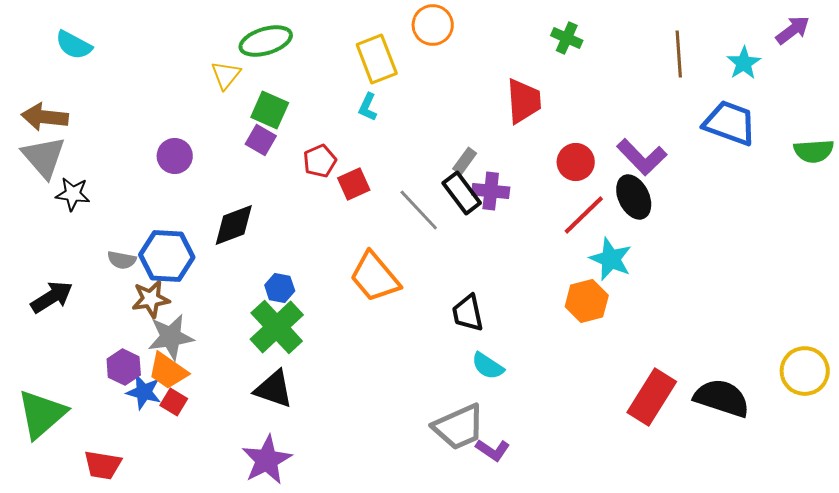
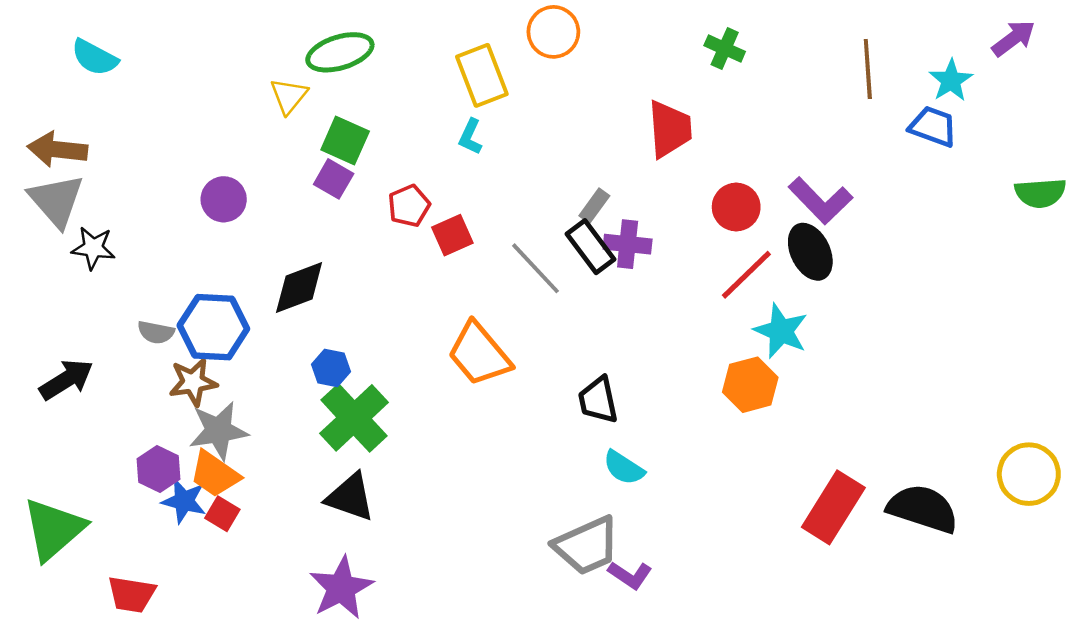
blue trapezoid: (730, 123) -> (933, 126), moved, size x0.7
blue hexagon: (280, 288) -> (331, 368), moved

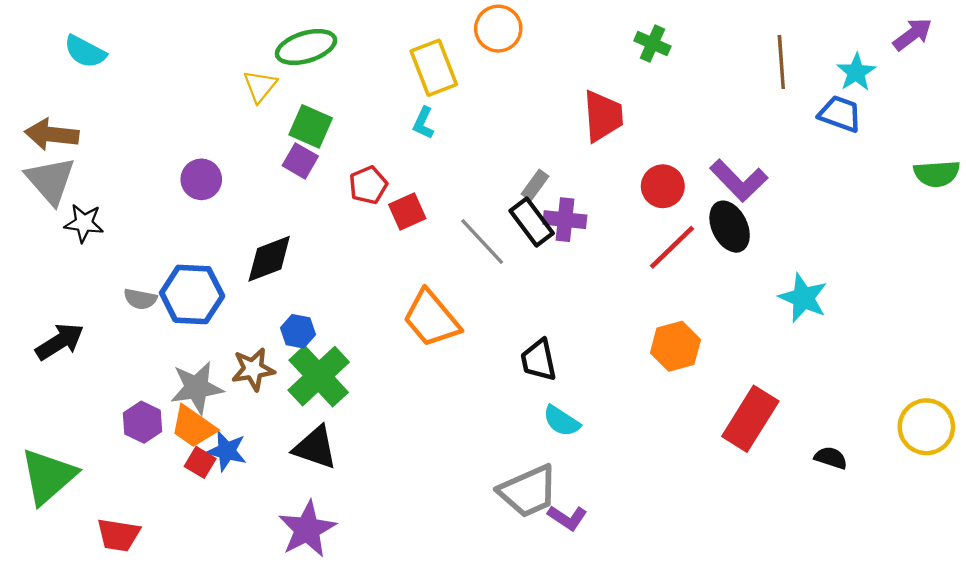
cyan star: (781, 331) -> (803, 298), moved
brown star: (193, 382) -> (253, 369), moved
blue star: (184, 501) -> (227, 451), moved
red rectangle: (833, 507) -> (750, 419), moved
black semicircle: (923, 509) -> (831, 458), size x0.5

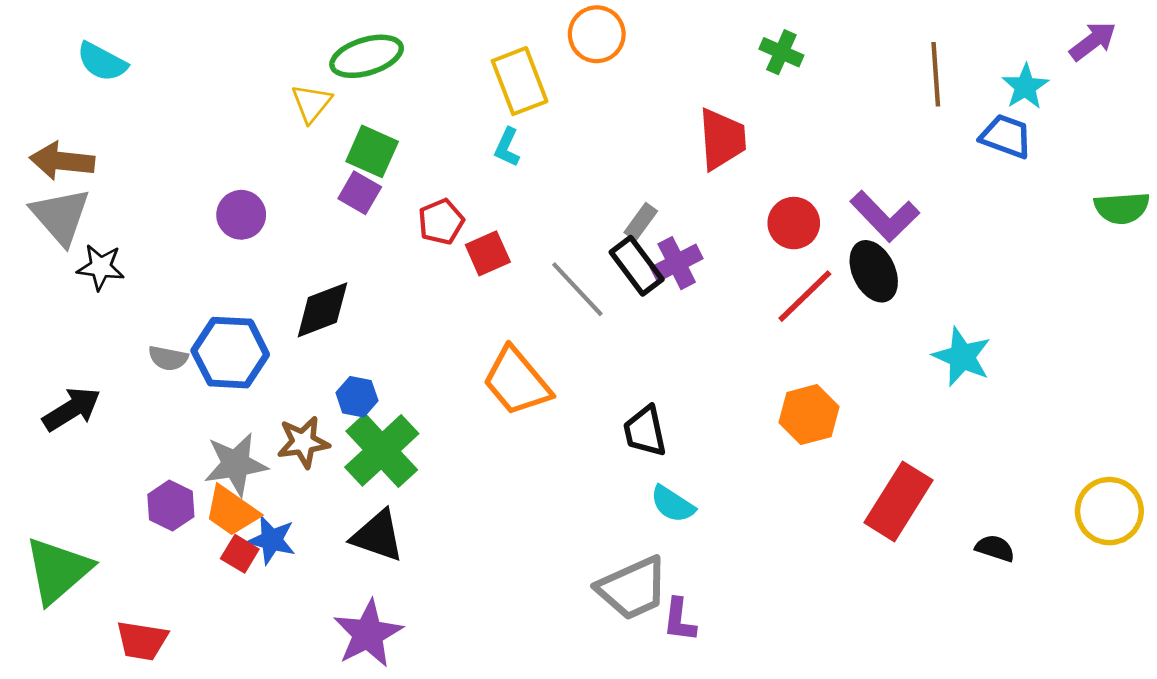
purple cross: (565, 220) -> (677, 263), turned -33
purple L-shape: (567, 518) -> (679, 620), turned 63

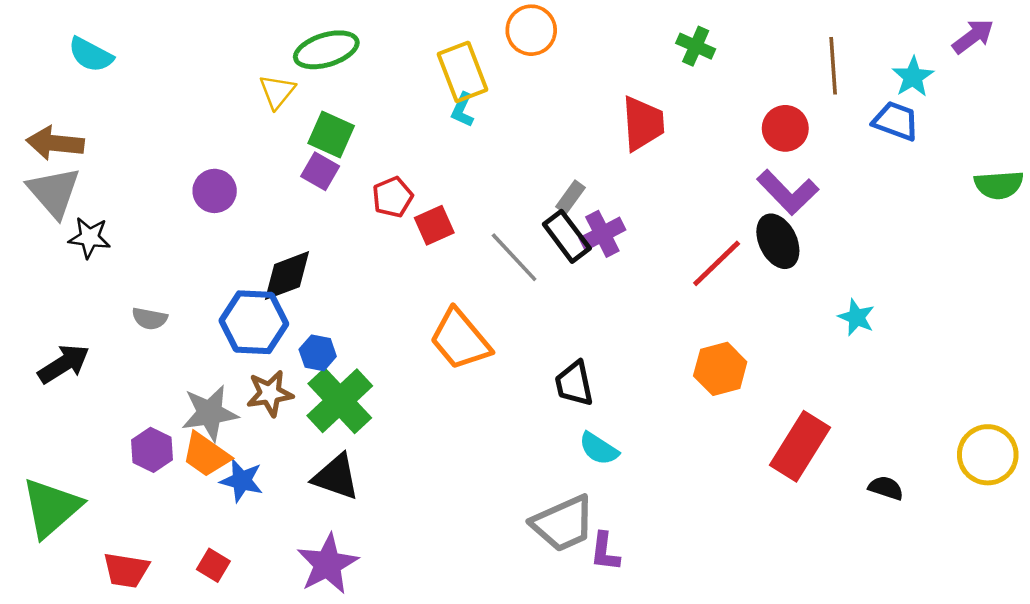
cyan L-shape: (507, 147) -> (463, 110), moved
red circle: (794, 223) -> (785, 128), moved
blue hexagon: (230, 353) -> (254, 322), moved
cyan star: (962, 357) -> (856, 317), size x0.7
red square: (240, 554) -> (213, 565), moved

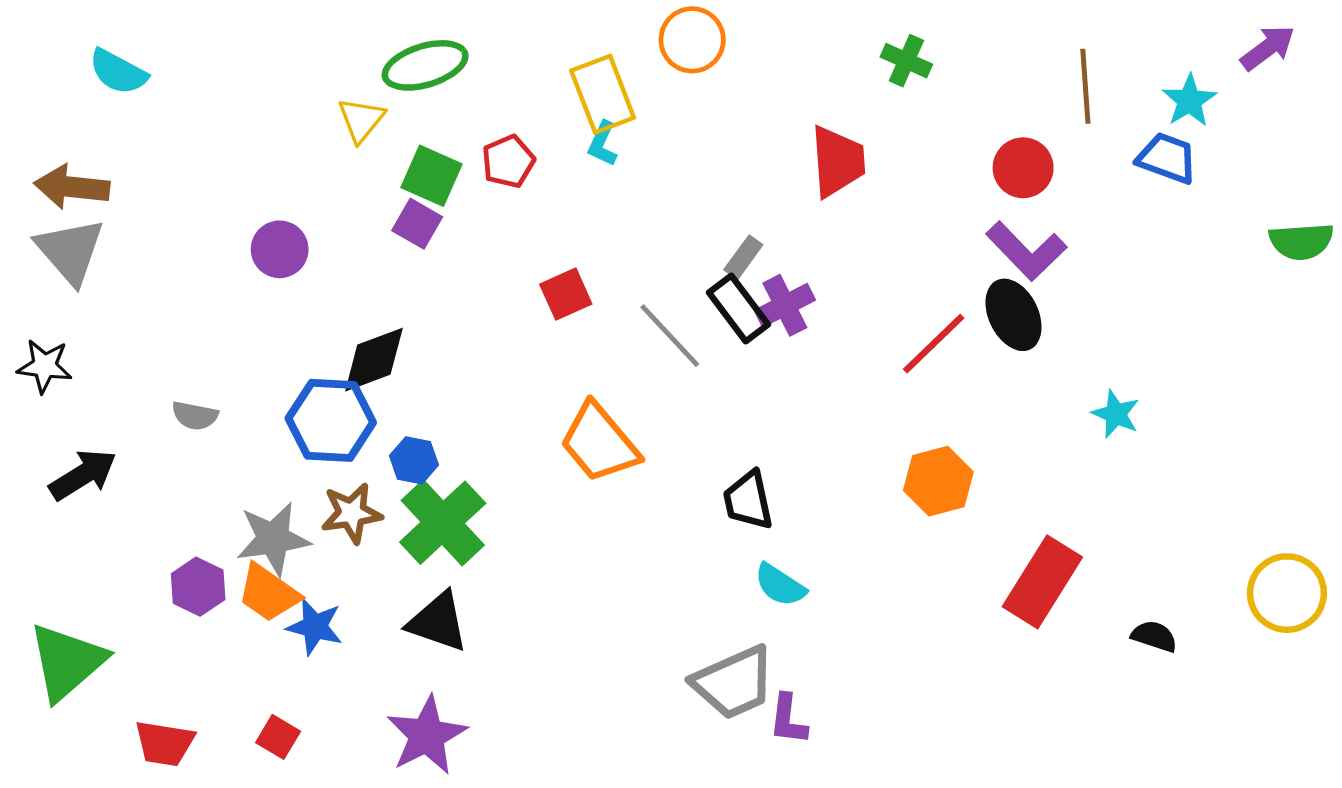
red pentagon: (393, 197) -> (508, 161), moved
black star: (89, 238) -> (45, 366), moved

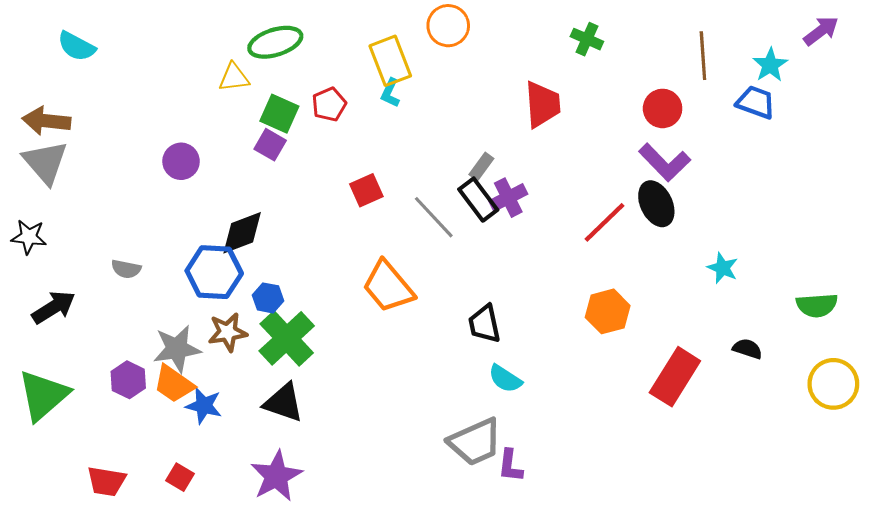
yellow triangle: (361, 120) -> (234, 77), turned 44
green semicircle: (1301, 241) -> (817, 305), moved
black semicircle: (1154, 636) -> (747, 349), moved
green triangle: (67, 662) -> (43, 395), moved

